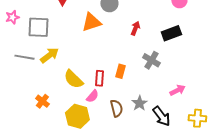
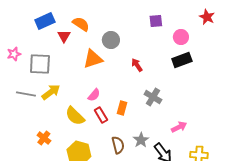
red arrow: (135, 28) -> (137, 65), turned -56
black rectangle: (171, 33) -> (182, 60), moved
red rectangle: (99, 78) -> (101, 115), turned -35
pink semicircle: (92, 96) -> (94, 95), moved

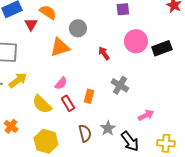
pink circle: (181, 37) -> (136, 41), moved, size x1.5
black rectangle: (182, 60) -> (162, 48), moved

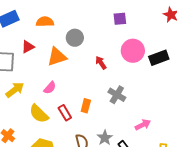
orange semicircle: (48, 12) -> (45, 22), turned -36
red triangle: (31, 24) -> (28, 47), moved, turned 32
pink semicircle: (61, 83) -> (50, 88), moved

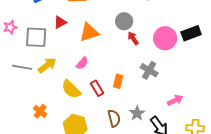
gray circle: (75, 38) -> (124, 21), moved
pink circle: (133, 51) -> (165, 38), moved

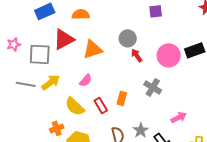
red triangle: (60, 22) -> (64, 39), size x1.6
orange cross: (40, 111) -> (57, 128), moved, turned 32

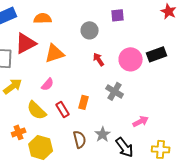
gray circle: (128, 38) -> (90, 30), moved

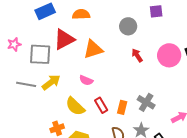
pink semicircle: (48, 84) -> (86, 80), turned 72
gray cross: (115, 91) -> (146, 102), moved
orange rectangle: (84, 102) -> (122, 107), moved

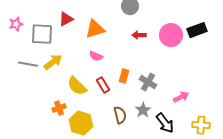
red triangle: (64, 39) -> (66, 19), size x0.7
red arrow: (137, 55) -> (139, 35), turned -56
pink semicircle: (86, 80) -> (96, 56), moved
orange rectangle: (122, 107) -> (124, 76), moved

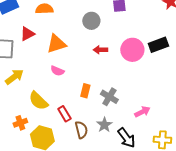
red rectangle: (103, 85) -> (64, 114), moved

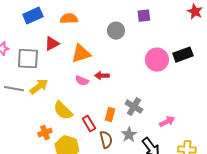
red arrow: (100, 50) -> (102, 76), moved
orange rectangle: (85, 91) -> (110, 115), moved

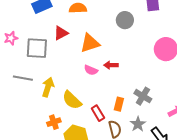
yellow arrow: (39, 87) -> (48, 87), moved, turned -36

